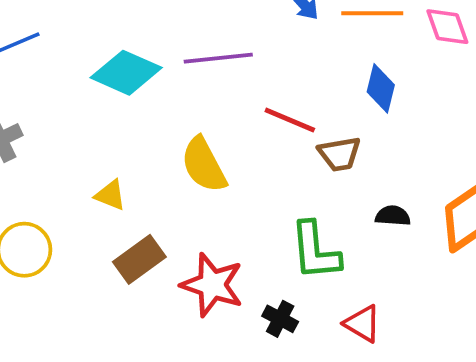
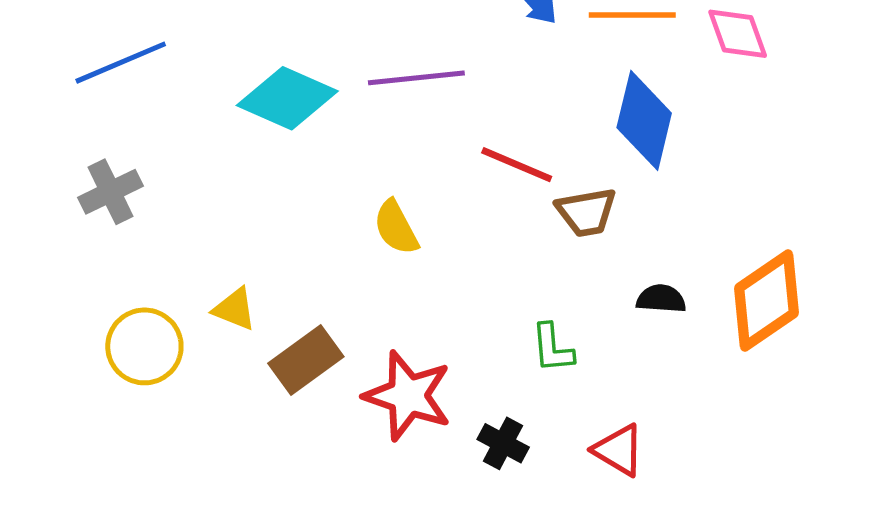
blue diamond: (381, 88) -> (644, 120), size x1.4
yellow semicircle: (204, 165) -> (396, 227), size x0.7
yellow triangle: (110, 195) -> (235, 309), moved
green L-shape: (315, 251) -> (552, 348), size x0.6

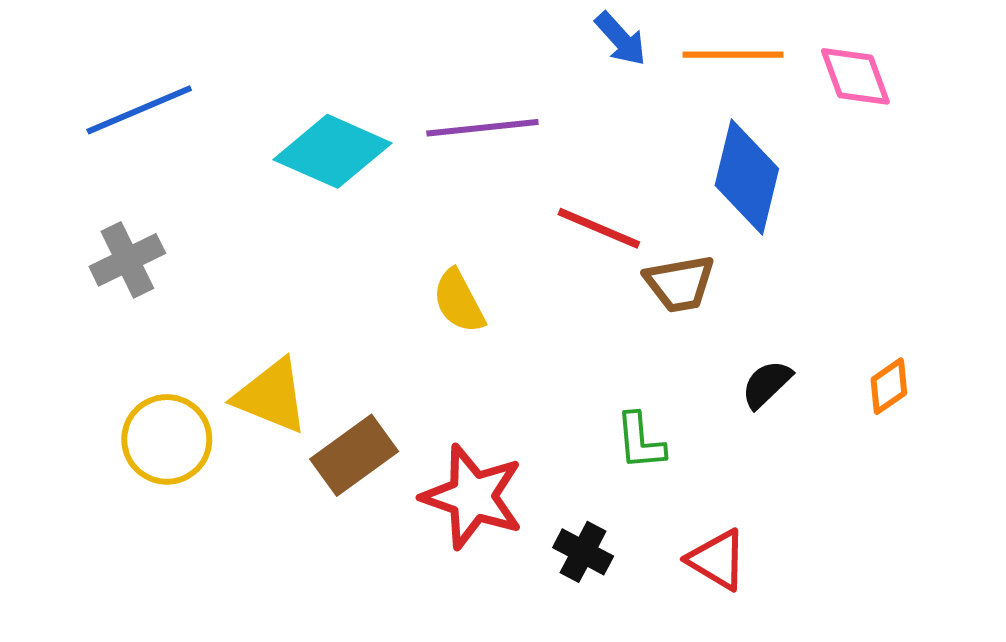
black semicircle: (661, 299) -> (767, 384), turned -48
orange diamond: (767, 301) -> (889, 386), size x0.5
yellow triangle: (235, 309) -> (271, 396), size x1.5

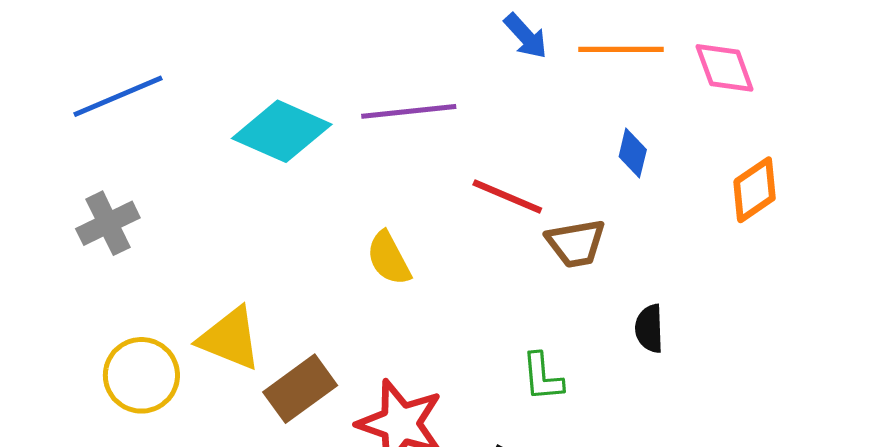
blue diamond: (747, 177) -> (633, 153), size x0.5
black semicircle: (767, 384) -> (649, 328), turned -48
orange diamond: (889, 386) -> (755, 190), moved, size x1.4

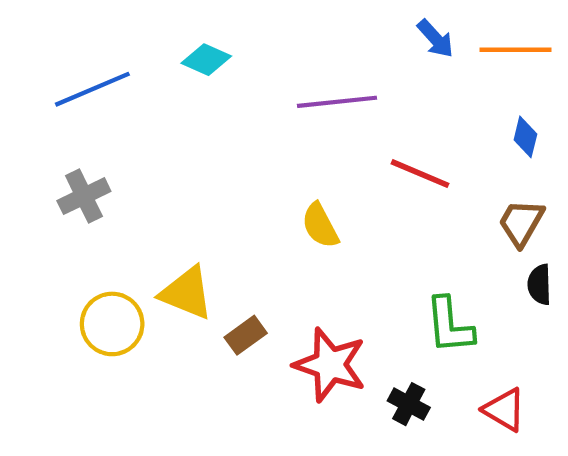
cyan diamond: (282, 131) -> (206, 60), moved, size x0.6
brown trapezoid: (576, 243) -> (521, 223), moved, turned 130
green L-shape: (542, 377) -> (450, 325), size x1.4
brown rectangle: (300, 389) -> (246, 335), size x0.7

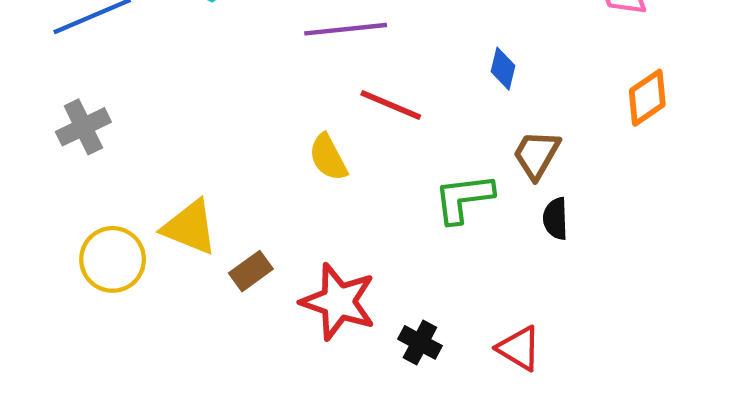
blue diamond: (525, 137) -> (503, 69), moved
red line: (420, 174) -> (391, 105), moved
green L-shape: (450, 325) -> (464, 198), moved, turned 88

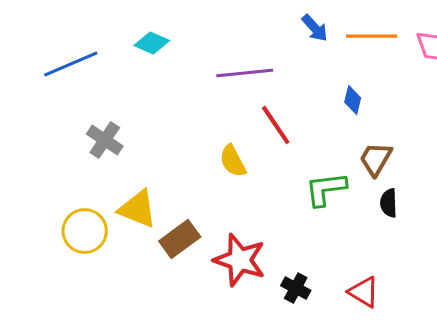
red line: (391, 105) -> (276, 125), turned 33
gray cross: (83, 127) -> (105, 140), moved, turned -30
brown rectangle: (251, 271) -> (180, 239), size x1.4

